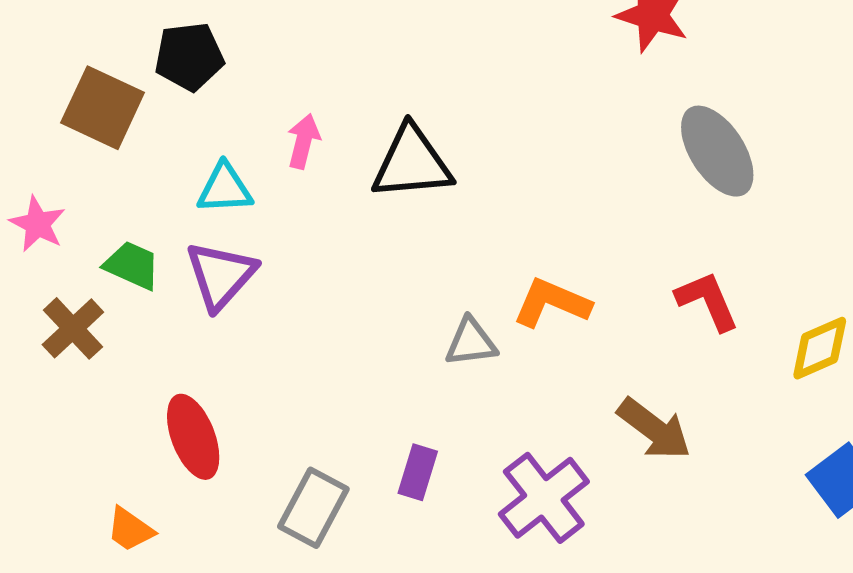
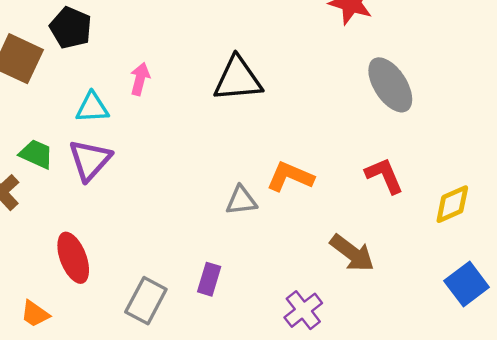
black pentagon: (189, 57) -> (71, 28), turned 30
black triangle: (412, 163) -> (238, 79), moved
purple cross: (544, 498) -> (303, 310), moved, size x0.7

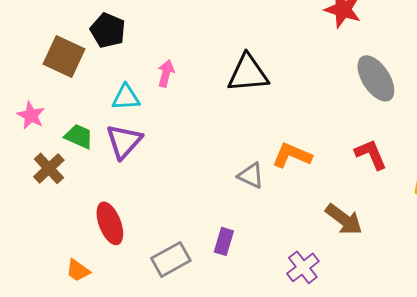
gray triangle: (241, 201) -> (251, 175), turned 32
gray rectangle: (146, 301) -> (171, 259), turned 33

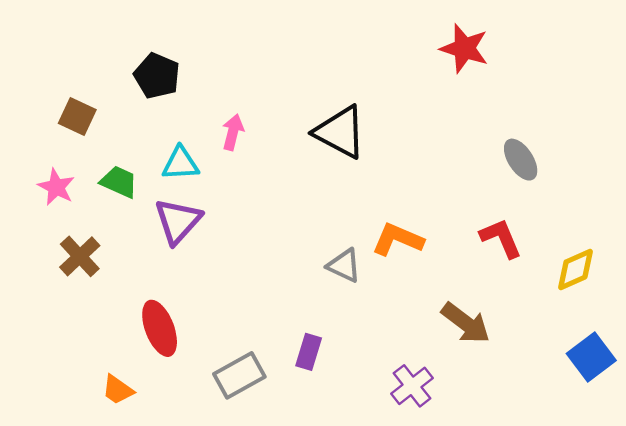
brown square: (64, 56) -> (77, 116), moved, size x0.7
black triangle: (248, 73) -> (340, 132), turned 33
gray ellipse: (376, 78) -> (521, 160), moved, size x0.7
green trapezoid: (79, 136) -> (119, 182), moved

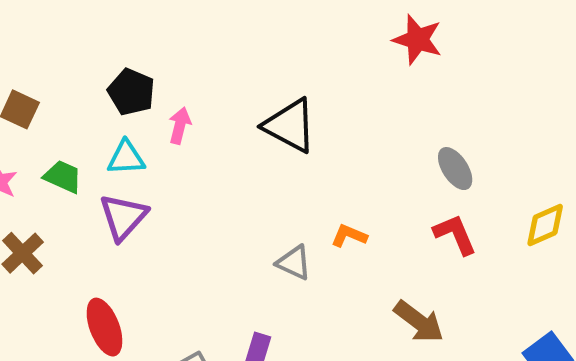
black pentagon: (157, 76) -> (131, 92), moved
gray ellipse: (521, 160) -> (455, 169), moved
orange L-shape: (398, 239) -> (349, 236), size x0.7
yellow diamond: (576, 269) -> (545, 225), moved

